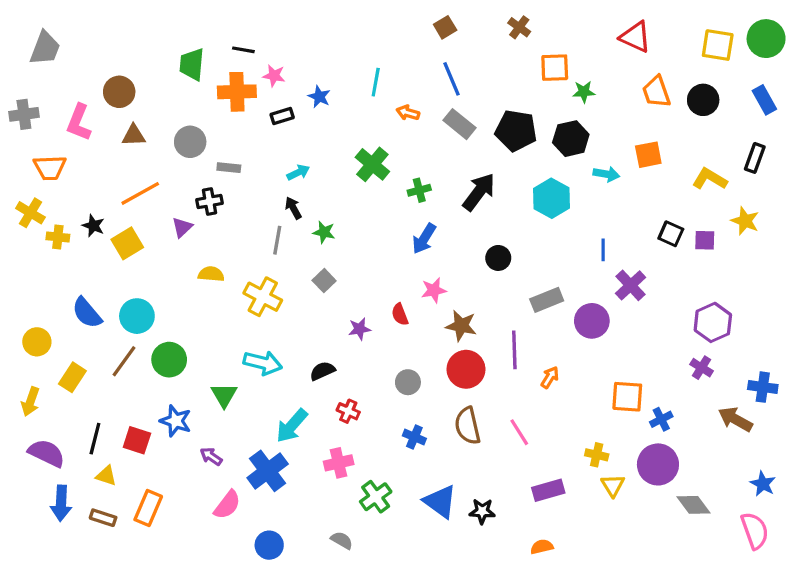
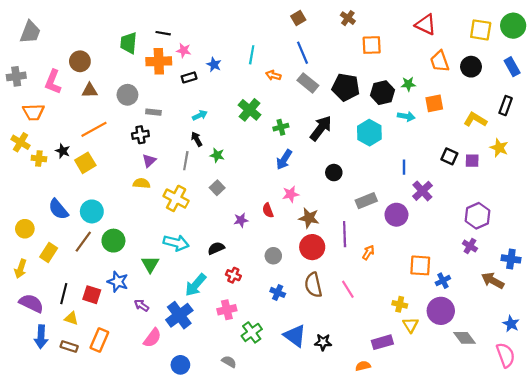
green star: (584, 92) -> (408, 84), moved
purple triangle: (182, 227) -> (149, 161), moved
purple rectangle: (548, 490) -> (382, 342), moved

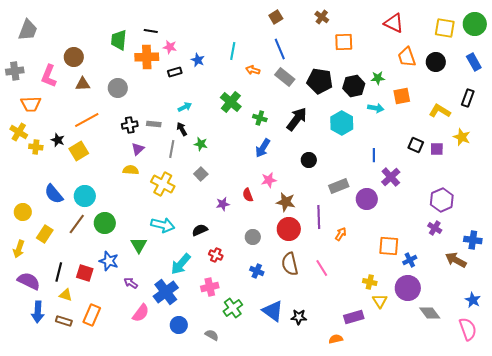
gray rectangle: (153, 112) -> (154, 124), moved
green cross: (281, 127) -> (260, 118), turned 32
blue circle: (180, 365) -> (179, 325), moved

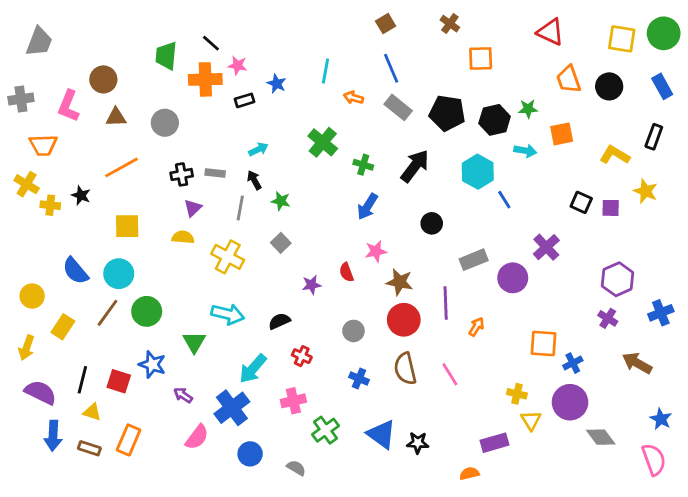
black line: (151, 31) -> (211, 43), turned 32
yellow square: (79, 151) -> (127, 226), moved, turned 30
blue line: (374, 155) -> (504, 200), moved, turned -32
blue cross: (473, 240) -> (661, 313), moved, turned -30

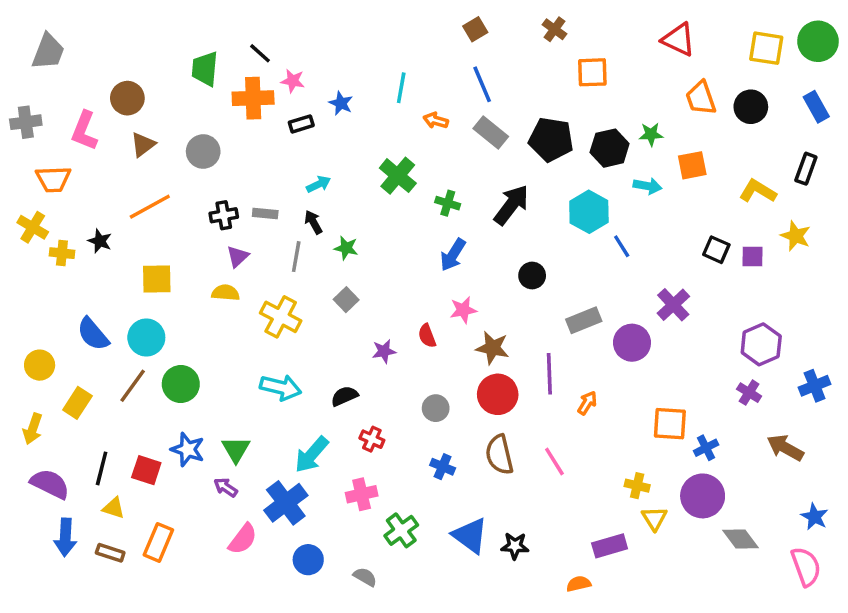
brown triangle: (116, 117) -> (143, 145), turned -35
green triangle: (194, 342) -> (236, 449), moved

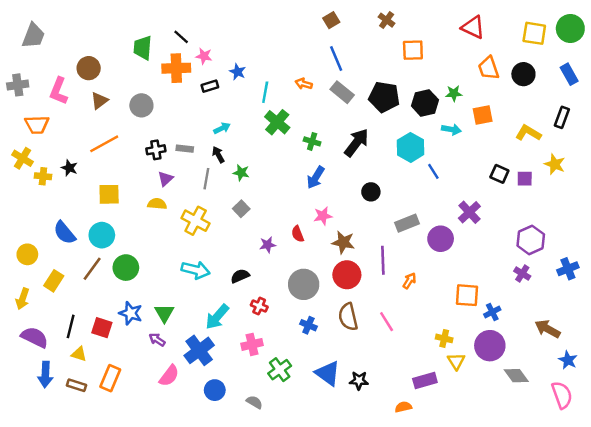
cyan line: (401, 88) -> (265, 92), moved
gray circle: (436, 408) -> (304, 284), size x1.6
brown arrow: (785, 448) -> (547, 329), moved

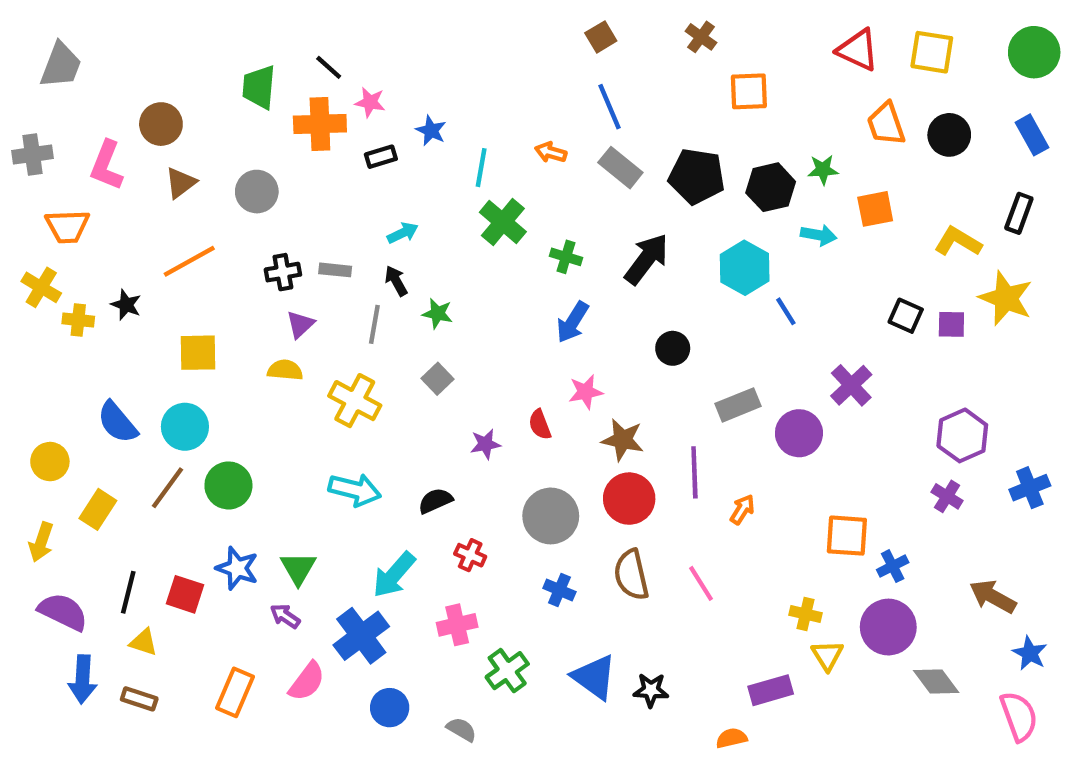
yellow square: (534, 33) -> (932, 52), moved
yellow star: (555, 164) -> (1006, 298), size x1.4
orange rectangle: (110, 378) -> (235, 692), moved

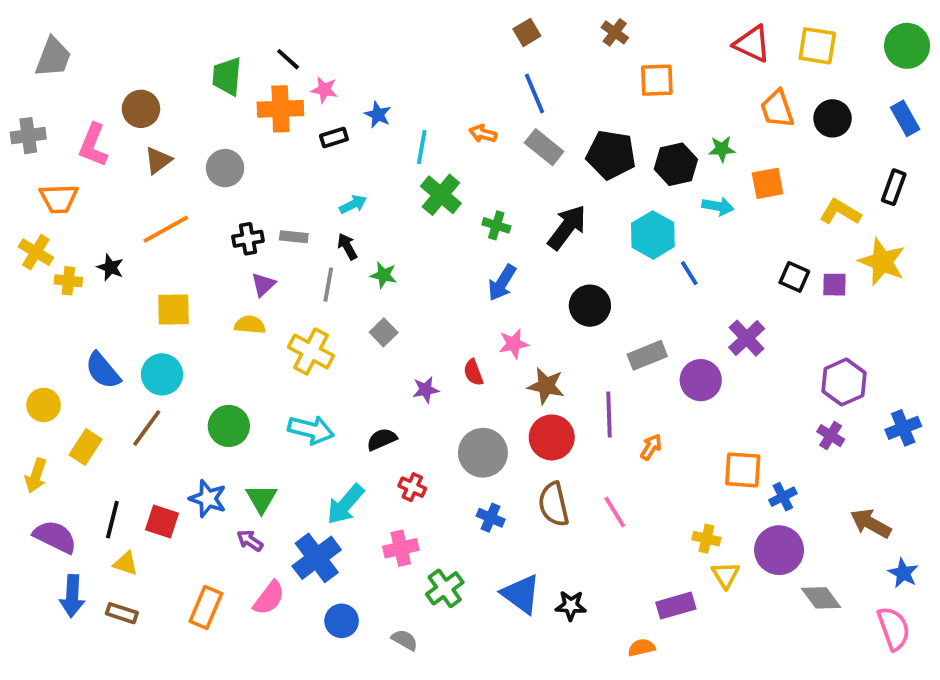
black circle: (673, 348) -> (590, 306), size x1.4
green circle: (228, 485) -> (229, 426), moved

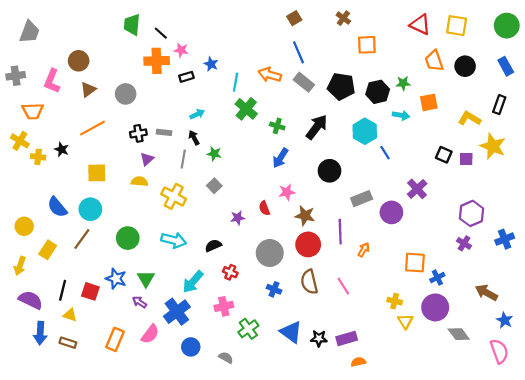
green trapezoid: (227, 76) -> (132, 25), moved
orange arrow: (483, 134) -> (270, 75), size x1.5
purple rectangle: (676, 606) -> (347, 338), moved

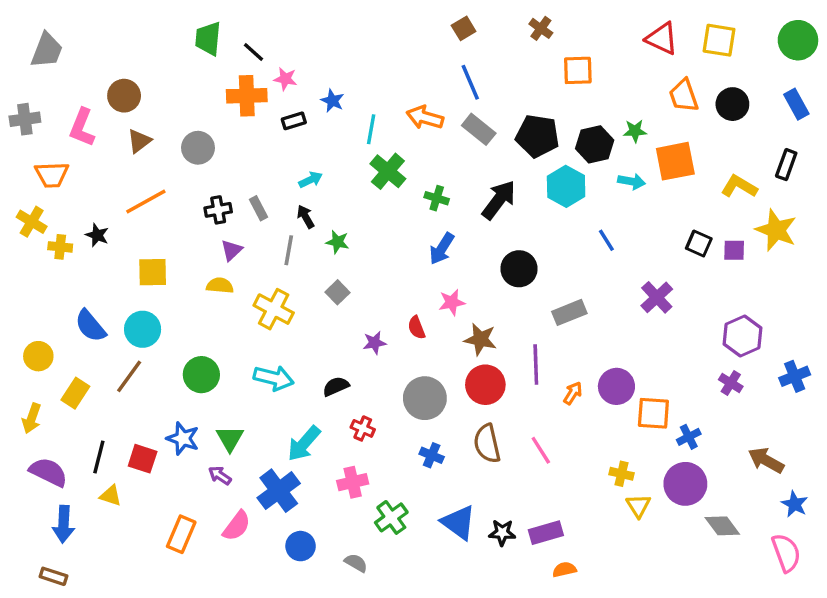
orange square: (429, 102) -> (675, 161), size x1.4
cyan hexagon: (365, 131) -> (566, 186), moved
gray rectangle: (164, 132) -> (258, 208), turned 56
purple circle: (391, 212) -> (616, 386), moved
brown rectangle: (68, 343) -> (53, 576), moved

